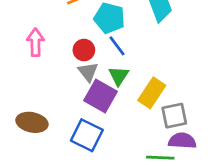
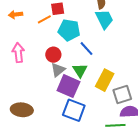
blue line: (117, 46) -> (87, 49), moved
gray triangle: (88, 72) -> (58, 70), turned 35
blue square: (87, 135) -> (74, 110), moved

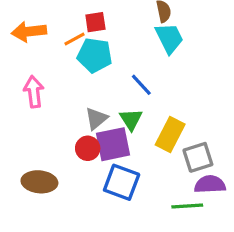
orange arrow: (15, 15) -> (29, 32), size x1.5
cyan pentagon: (69, 30) -> (95, 55), moved
red circle: (53, 55) -> (88, 148), moved
purple square: (68, 86) -> (113, 144), turned -35

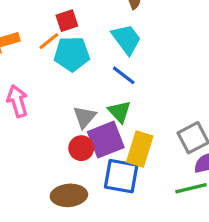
cyan trapezoid: (169, 38) -> (126, 39), moved
yellow rectangle: (170, 134) -> (140, 149), moved
brown ellipse: (39, 182) -> (69, 195), moved

